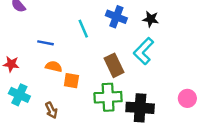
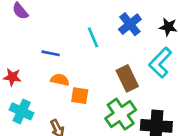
blue cross: (116, 17) -> (130, 24), turned 30
green cross: (108, 97) -> (121, 114), turned -32

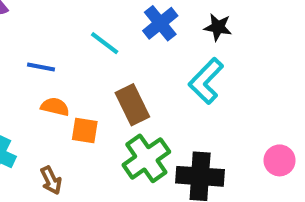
cyan line: (93, 37) -> (105, 43), turned -30
brown rectangle: (127, 78) -> (132, 105), moved

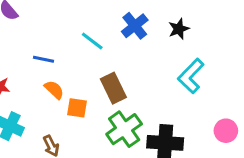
black star: (218, 27) -> (179, 29), turned -30
cyan L-shape: (206, 81) -> (191, 76), moved
orange semicircle: (55, 107) -> (54, 90), turned 30

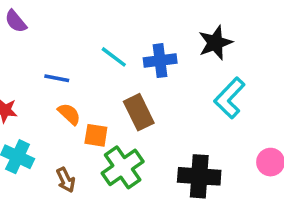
blue cross: (135, 26) -> (160, 61), moved, turned 32
black star: (179, 29) -> (215, 43), size x1.4
green cross: (124, 129) -> (123, 167), moved

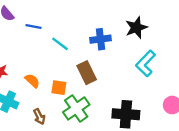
cyan line: (114, 57) -> (60, 44), moved
blue line: (57, 78) -> (33, 26), moved
orange semicircle: (69, 114) -> (32, 81), moved

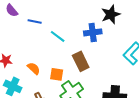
black star: (136, 28) -> (111, 14), moved

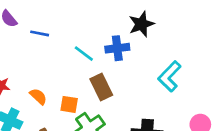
cyan line: (58, 36) -> (84, 54), moved

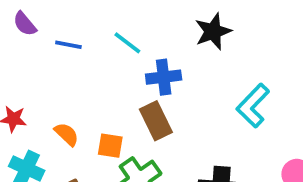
blue cross: (117, 48) -> (164, 77), moved
cyan line: (84, 54) -> (127, 43), moved

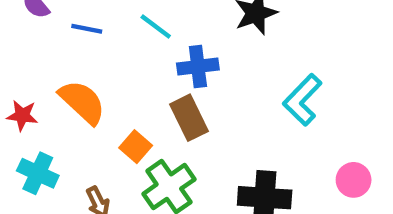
orange semicircle: (67, 134) -> (82, 102), moved, size x1.6
orange square: (110, 146) -> (136, 147), turned 32

